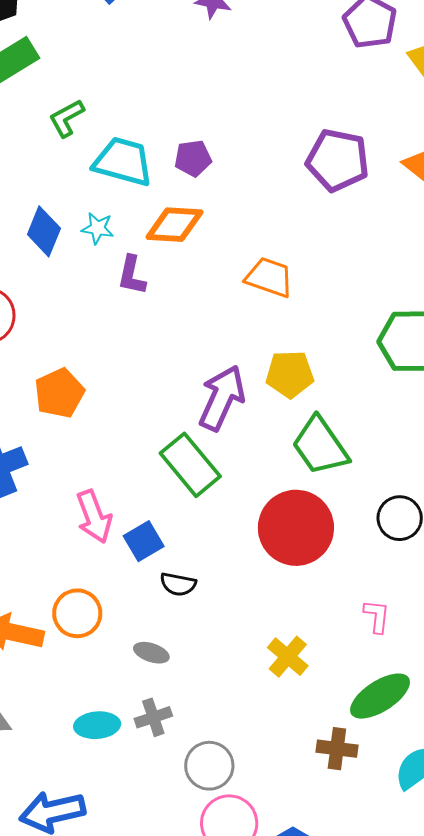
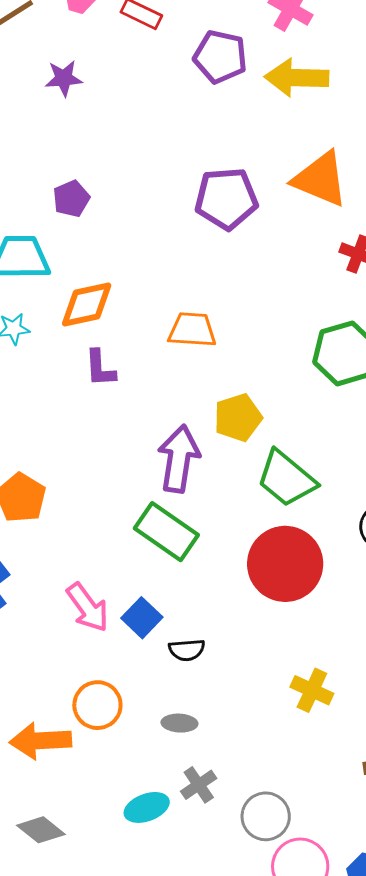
purple pentagon: (193, 158) -> (71, 199), moved
purple L-shape: (132, 275) -> (100, 368), moved

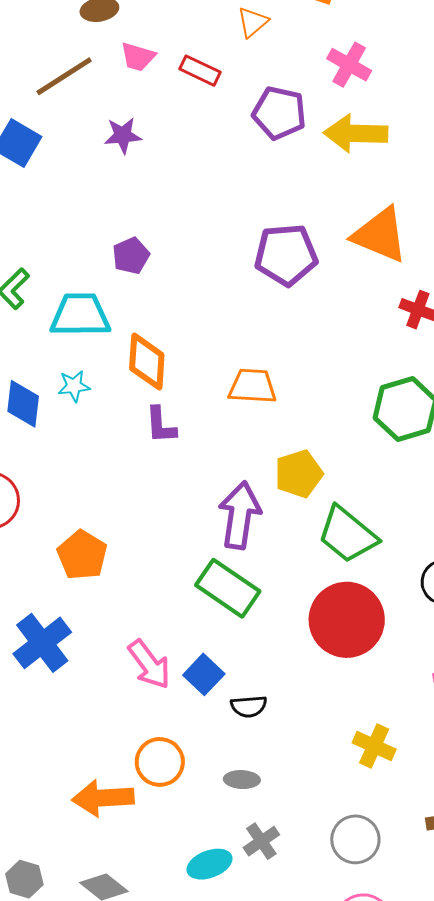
orange diamond: (87, 305) -> (147, 362), turned -74
gray circle: (266, 816) -> (355, 839), moved

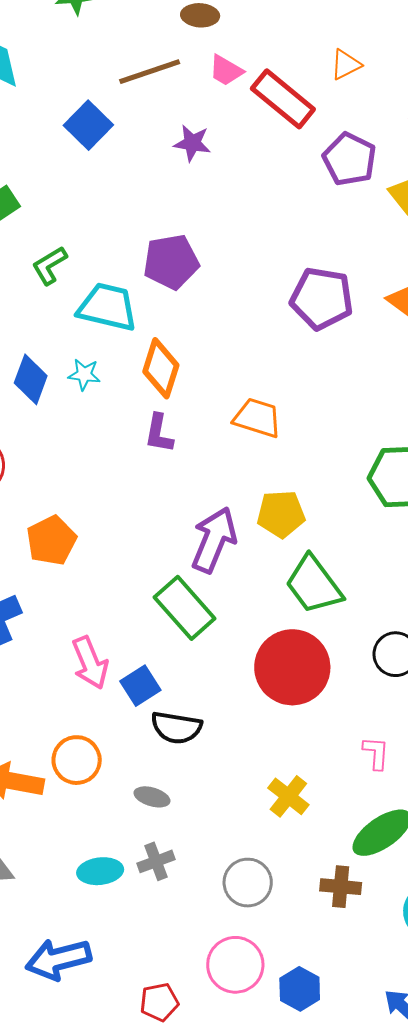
red rectangle: (200, 71) -> (283, 99), size x1.6
purple pentagon: (131, 256) -> (171, 262), size x1.5
black semicircle: (249, 706) -> (176, 728), size x1.4

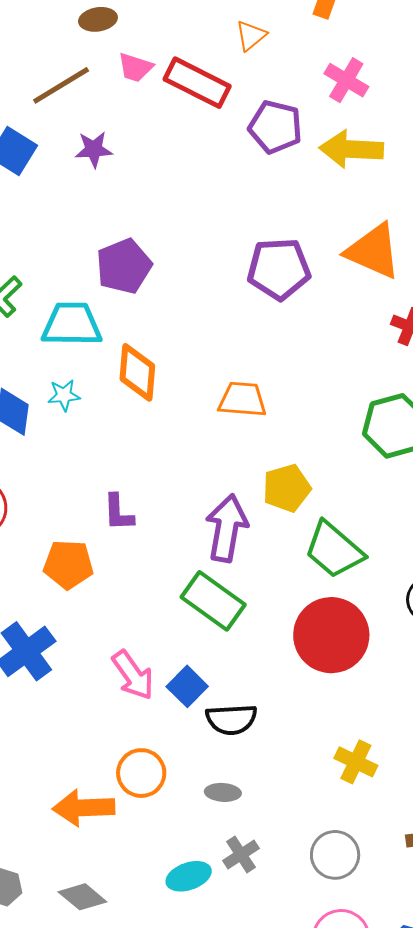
purple star: (192, 143) -> (94, 149), moved
purple L-shape: (159, 433) -> (118, 513), moved
orange pentagon: (51, 540) -> (68, 564), turned -30

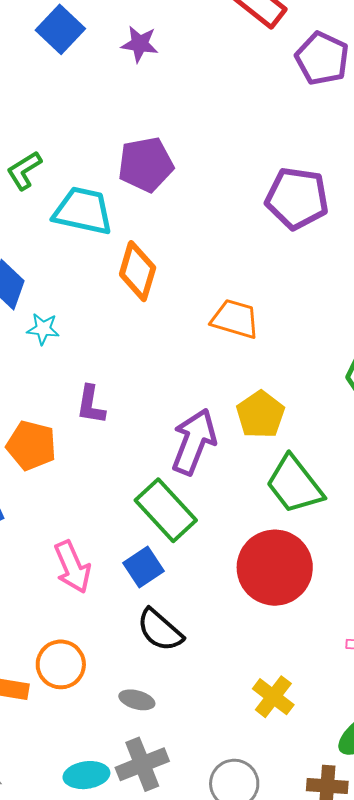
cyan star: (64, 395) -> (43, 329), moved
yellow pentagon: (287, 488) -> (261, 415), turned -30
blue square: (187, 686) -> (144, 567), moved
black semicircle: (231, 719) -> (160, 630), turned 33
gray cross: (241, 854) -> (142, 764), size x1.4

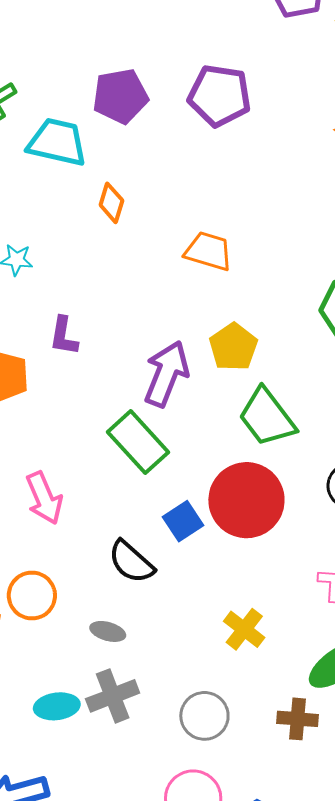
purple pentagon: (297, 198) -> (220, 96), moved
orange diamond: (138, 271) -> (111, 203), size x0.7
blue square: (144, 567) -> (183, 521), moved

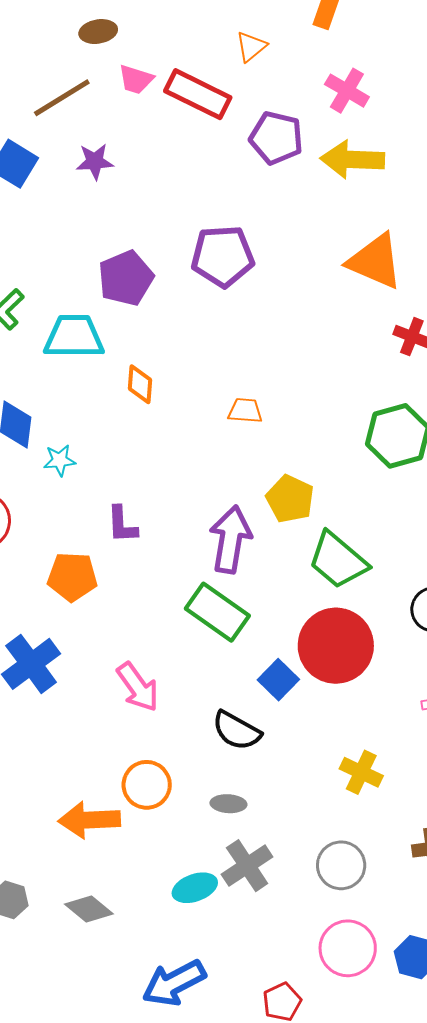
orange trapezoid: (208, 251) -> (245, 411), size x0.7

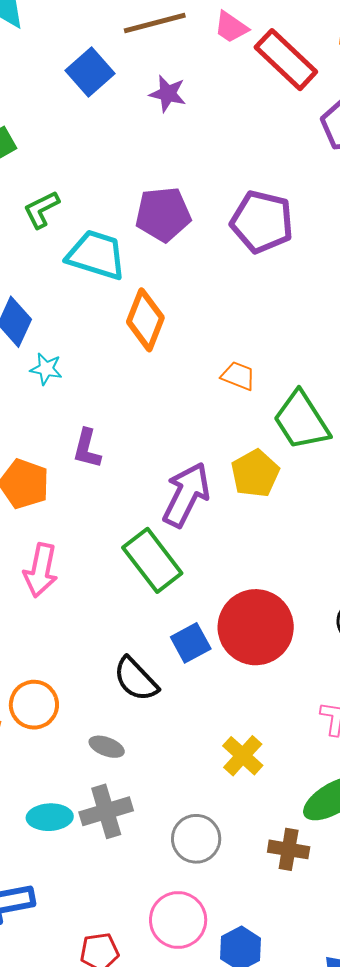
orange diamond: (140, 384) -> (145, 320), size x1.5
green trapezoid: (338, 560) -> (301, 421), moved
pink arrow: (138, 687) -> (41, 570), moved, turned 30

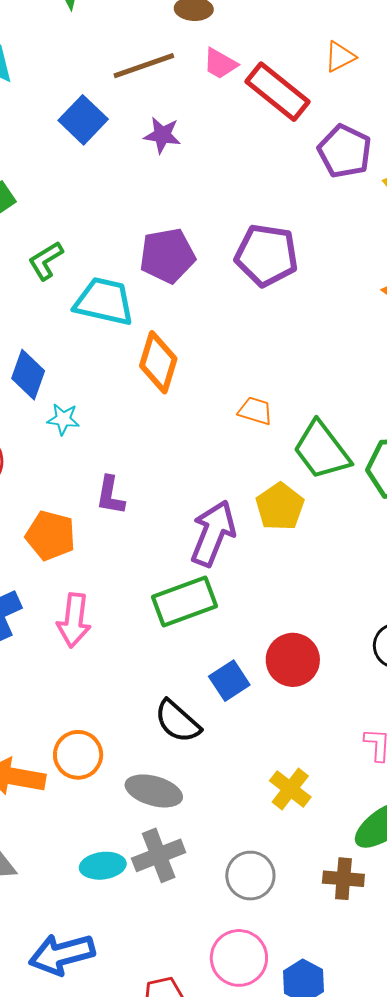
green rectangle: (152, 560) -> (184, 602), turned -68
red circle: (256, 627) -> (293, 660), size x0.7
gray ellipse: (107, 747) -> (154, 791), size x1.6

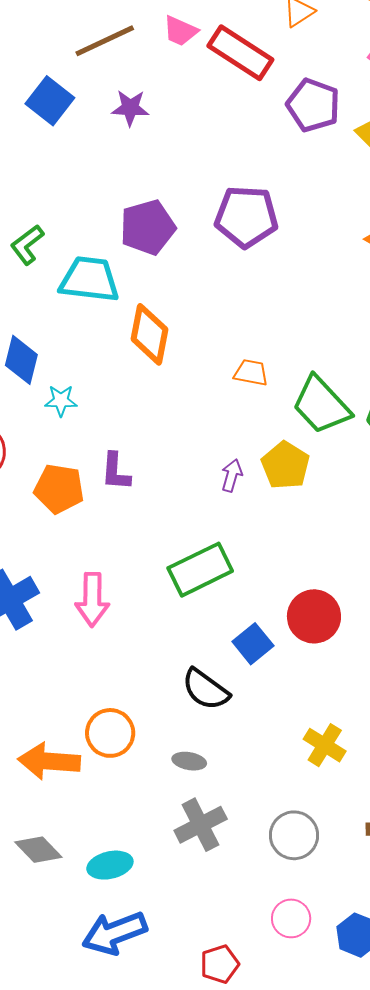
purple arrow: (213, 533) -> (232, 475), moved, size x0.5
orange pentagon: (51, 536) -> (59, 489), moved
gray ellipse: (154, 791) -> (189, 761), size x0.6
cyan ellipse: (103, 866) -> (110, 865), moved
pink circle: (239, 958) -> (291, 918), size x0.7

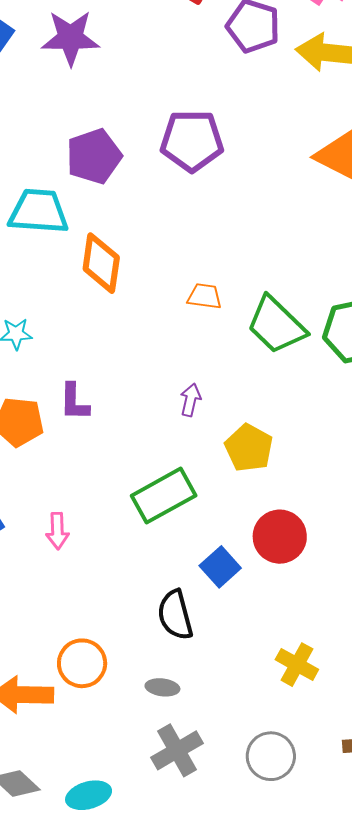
purple star: (130, 108) -> (70, 38), size x1.5
yellow pentagon: (285, 465) -> (249, 448), moved
pink arrow: (92, 600) -> (57, 531), size x0.7
black semicircle: (206, 689) -> (175, 615), turned 42

